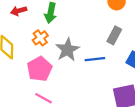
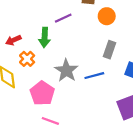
orange cross: (40, 38) -> (27, 59), moved

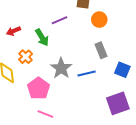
green arrow: (45, 37) -> (42, 37), turned -36
red arrow: (13, 40) -> (13, 31), moved
gray rectangle: (109, 50) -> (101, 50), turned -42

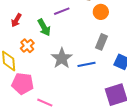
red arrow: (13, 31) -> (16, 20), turned -40
gray rectangle: (101, 50) -> (102, 42), turned 42
pink pentagon: (38, 88) -> (23, 84), moved, turned -30

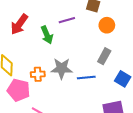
red arrow: (16, 20) -> (19, 24), size x1.5
orange cross: (27, 46) -> (38, 74), moved, turned 32
gray star: (62, 58) -> (62, 68), turned 30

